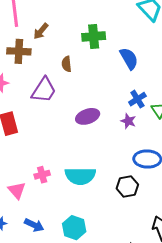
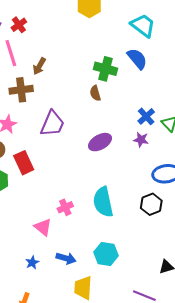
green cross: (94, 36) -> (105, 69), moved, turned 30
blue semicircle: (129, 59) -> (137, 59), moved
brown semicircle: (67, 64) -> (95, 93), moved
cyan semicircle: (80, 176) -> (103, 202), turned 88

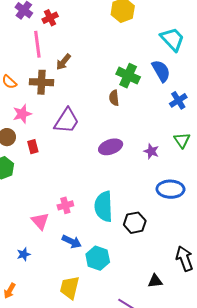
blue cross: (146, 116) -> (178, 100), moved
red rectangle: (24, 163) -> (33, 147), moved, size x0.6
black hexagon: (151, 204) -> (135, 223), moved
blue arrow: (66, 258) -> (72, 242), moved

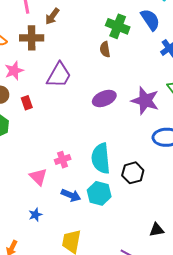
purple star: (151, 151) -> (145, 101), size x1.8
blue star: (24, 254) -> (35, 215), moved
cyan hexagon: (98, 258) -> (99, 193), moved

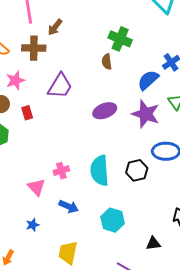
blue semicircle: (150, 20) -> (148, 80), moved, turned -100
black hexagon: (133, 173) -> (137, 170), moved
cyan hexagon: (99, 193) -> (113, 220), moved

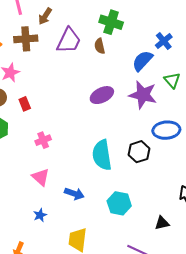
purple trapezoid: (60, 86) -> (69, 41), moved
pink cross: (61, 171) -> (43, 140), moved

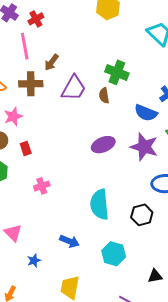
blue semicircle: (142, 61) -> (146, 113), turned -115
black hexagon: (139, 152) -> (142, 215), moved
pink triangle: (41, 177) -> (13, 233), moved

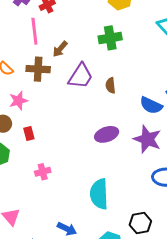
green cross: (117, 72) -> (110, 38), moved, turned -35
black hexagon: (142, 215) -> (140, 223), moved

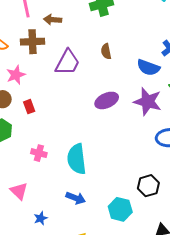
brown arrow: (60, 49) -> (53, 20), turned 60
purple trapezoid: (81, 76) -> (68, 62), moved
pink cross: (43, 172) -> (39, 153), moved, turned 35
cyan semicircle: (99, 194) -> (77, 159), moved

